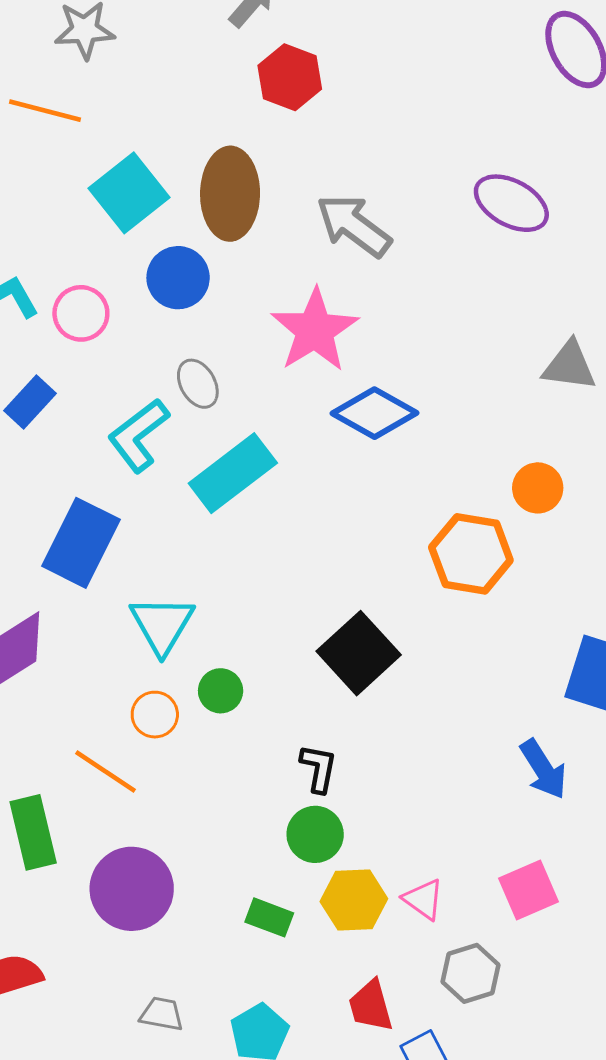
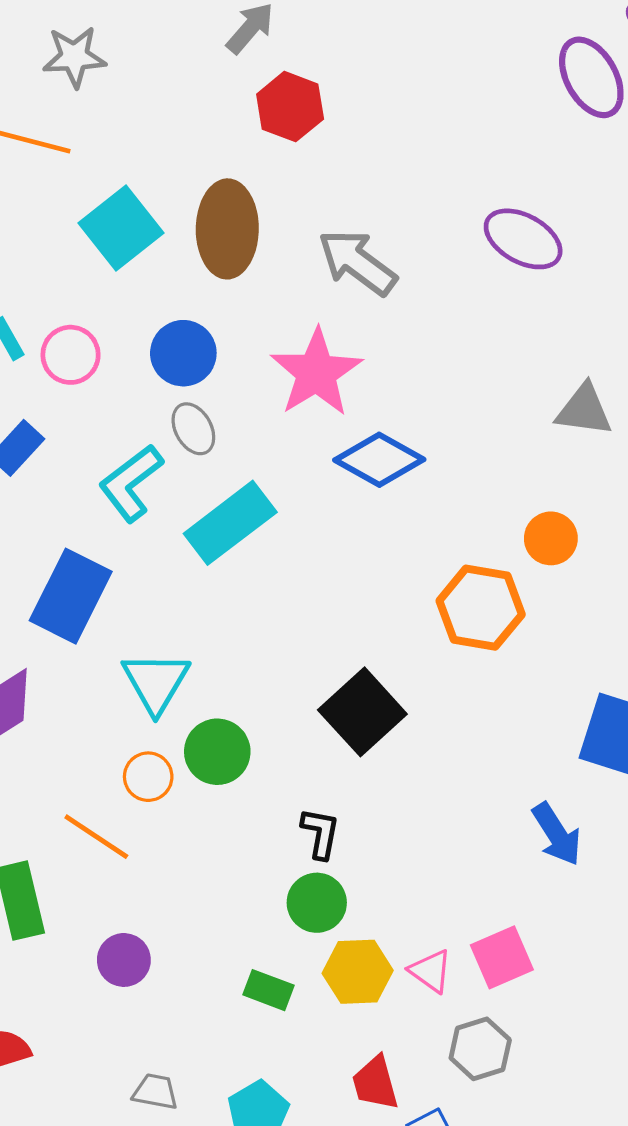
blue circle: (178, 278) -> (183, 353), moved
green circle: (221, 691) -> (217, 752), size x1.4
purple circle: (132, 889) -> (124, 960), size x0.6
pink square: (528, 890) -> (502, 957), moved

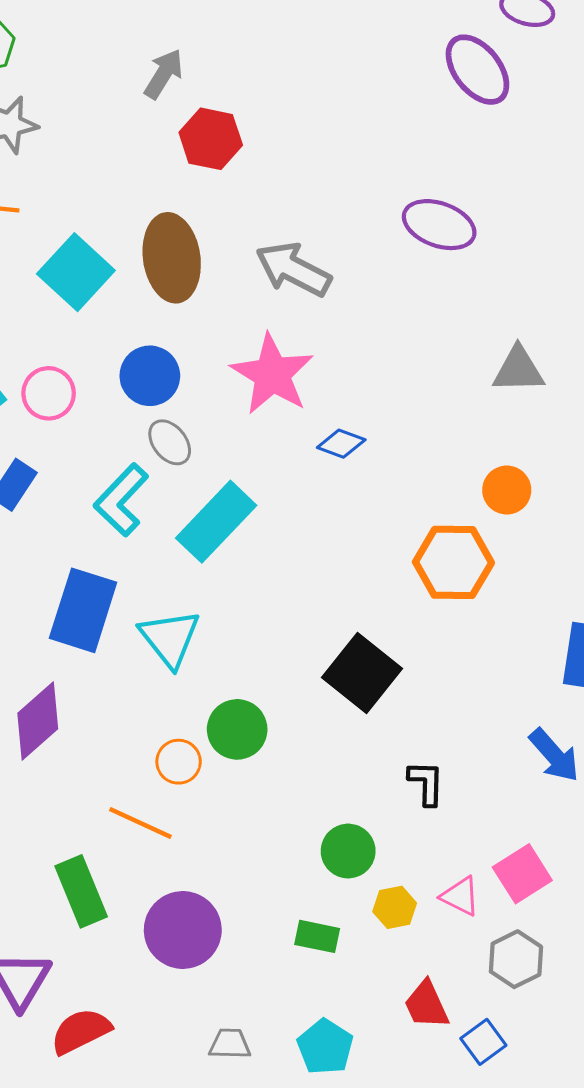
blue diamond: (379, 460) -> (341, 444), size x0.6
cyan triangle: (156, 682) -> (170, 638), moved
black L-shape: (320, 833) -> (426, 783), moved
purple circle: (124, 960) -> (183, 930), size x1.6
yellow hexagon: (358, 972) -> (395, 907), size x0.7

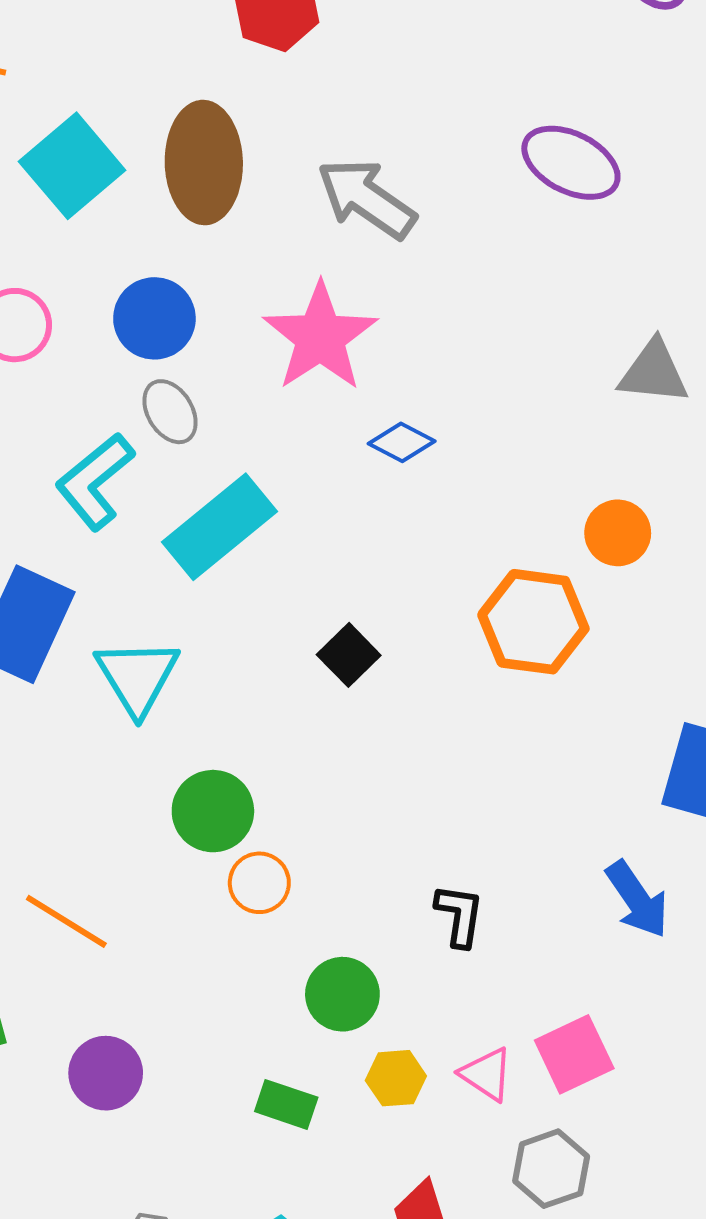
black square: (362, 673) -> (349, 655), moved, size x0.6
orange circle: (179, 762) -> (259, 883), moved
purple circle: (183, 930) -> (106, 1073), size x0.7

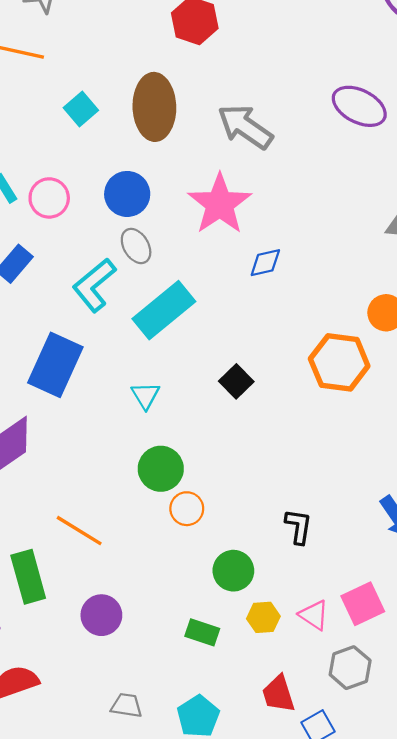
cyan square: (72, 166) -> (81, 109), size x0.6
blue diamond: (402, 442) -> (265, 263), turned -40
cyan triangle: (137, 677) -> (146, 396), moved, size x0.6

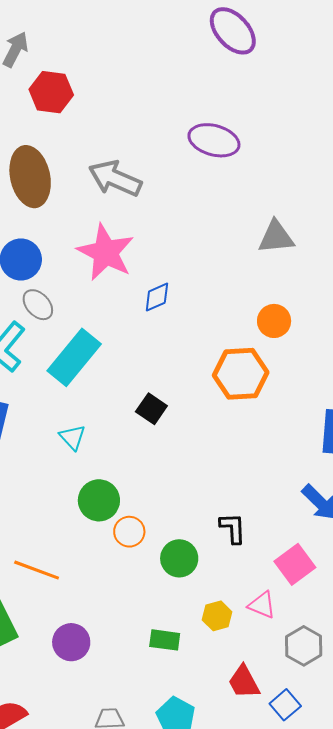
green circle: (233, 571) -> (179, 558), moved
pink square: (363, 604) -> (295, 564), moved

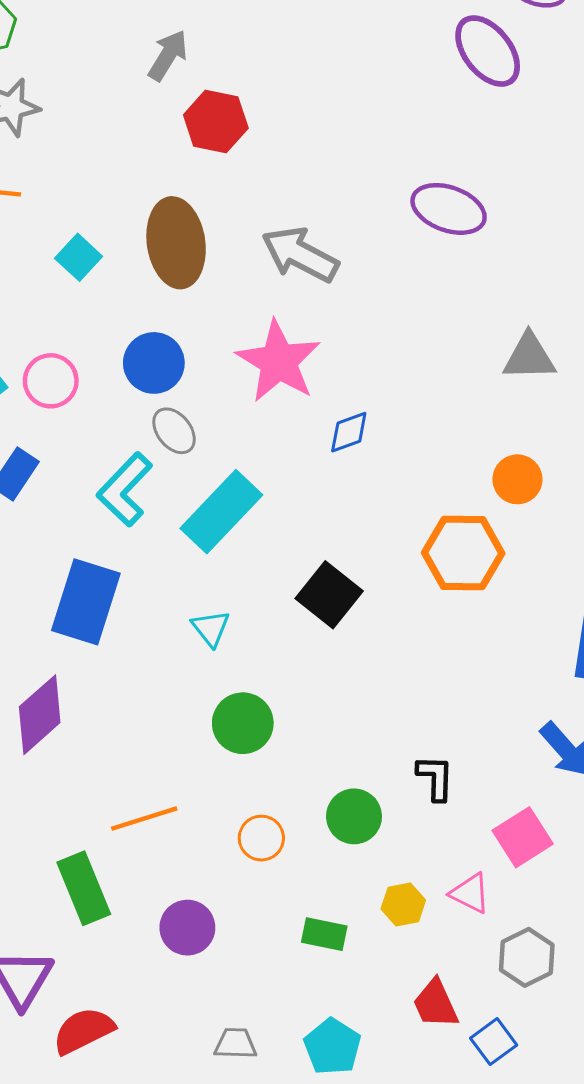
black square: (151, 409) -> (329, 595), size x1.4
orange circle: (129, 532) -> (261, 838), moved
orange line: (37, 570) -> (144, 819), turned -42

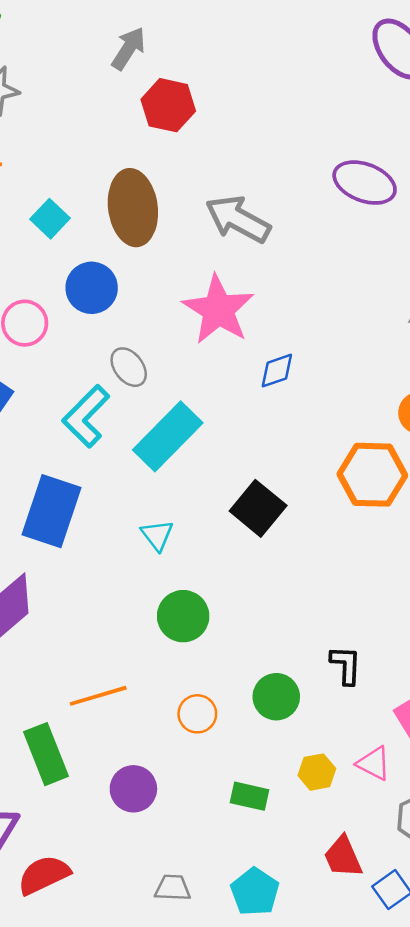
blue circle: (154, 363) -> (92, 288), moved

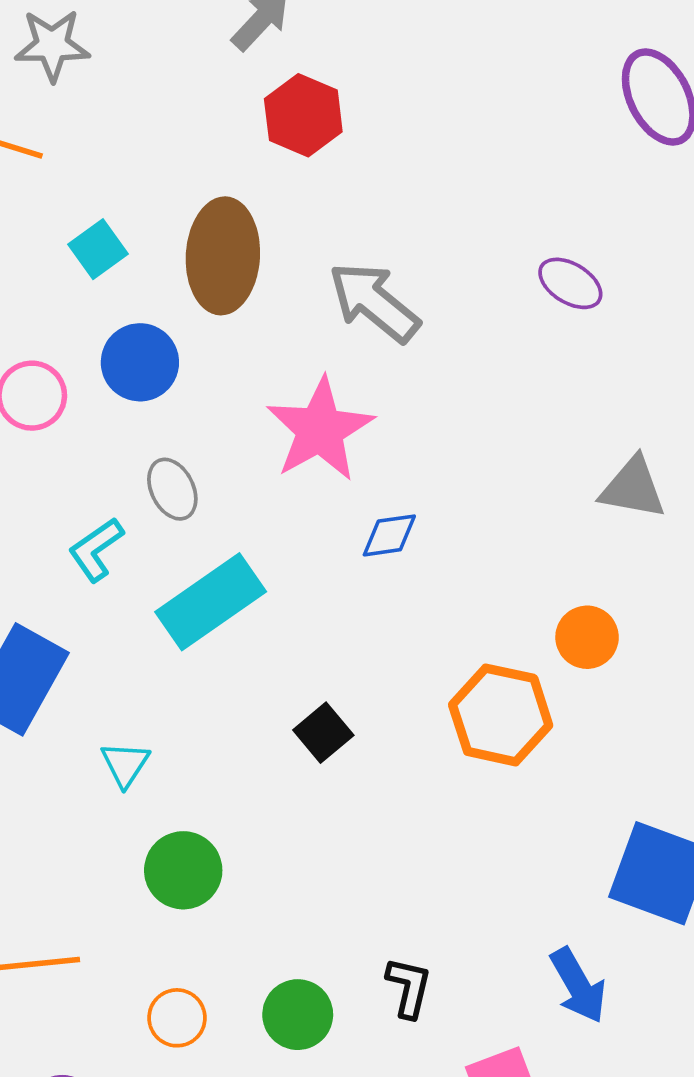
purple ellipse: (365, 183) -> (570, 283), size x0.7
cyan L-shape: (86, 416) -> (96, 550), size x0.7
black square: (258, 508) -> (323, 733), size x0.7
cyan triangle: (157, 535) -> (125, 764), moved

